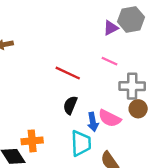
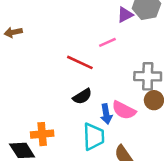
pink line: (110, 61) -> (107, 42), moved, turned -49
black semicircle: (70, 105) -> (82, 96), turned -144

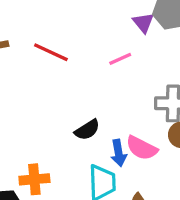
purple triangle: (125, 15) -> (143, 23), turned -42
red line: (80, 62) -> (51, 52), moved

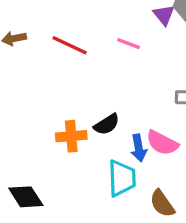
pink line: (120, 59) -> (129, 44), moved, turned 45
orange cross: (34, 179) -> (71, 136), moved

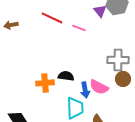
red line: (70, 45) -> (52, 18), moved
black semicircle: (107, 124) -> (66, 76), turned -140

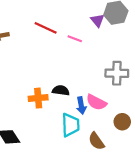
brown circle: (123, 79) -> (122, 122), moved

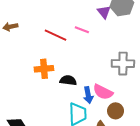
red line: (46, 28) -> (56, 35), moved
orange cross: (38, 98) -> (44, 69), moved
brown circle: (122, 122) -> (116, 111), moved

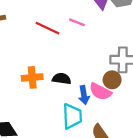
orange cross: (44, 69) -> (32, 77), moved
brown circle: (116, 111) -> (112, 80), moved

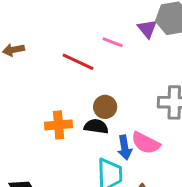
pink line: (77, 22) -> (113, 42), moved
brown circle: (112, 80) -> (105, 107), moved

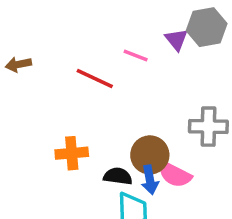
brown circle: (105, 107) -> (150, 155), moved, size x1.4
black semicircle: (96, 126) -> (118, 176), moved

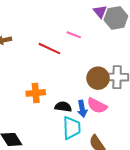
purple triangle: (176, 40) -> (100, 12), moved
brown circle: (150, 155) -> (98, 78), moved

